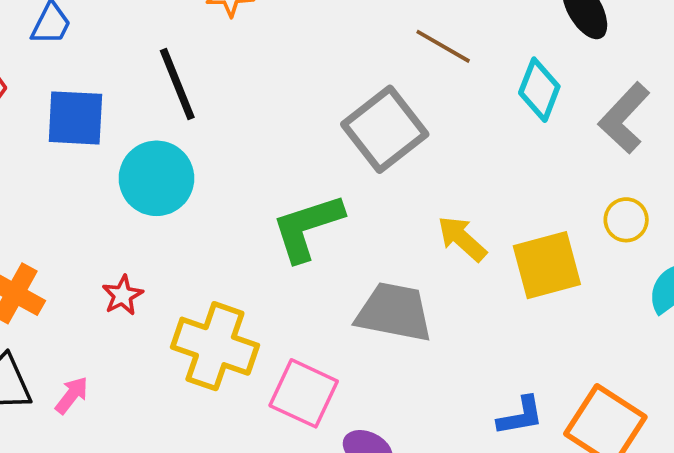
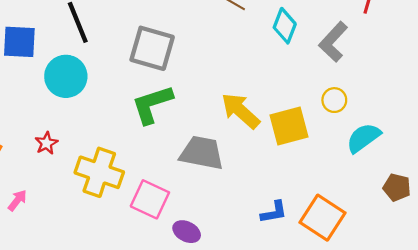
gray square: (385, 129) -> (152, 48), moved, turned -36
yellow arrow: (462, 239) -> (241, 111), size x1.4

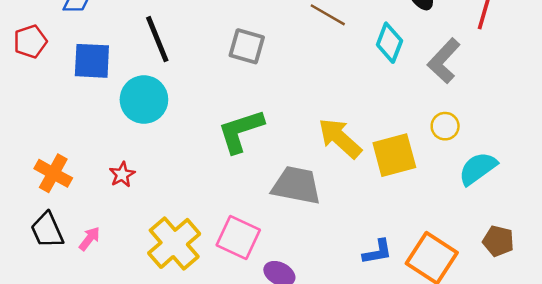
gray square: (152, 48) -> (247, 46), moved, size x0.7
yellow cross: (99, 172) -> (174, 243), moved, turned 30
brown pentagon: (397, 187) -> (498, 241), moved

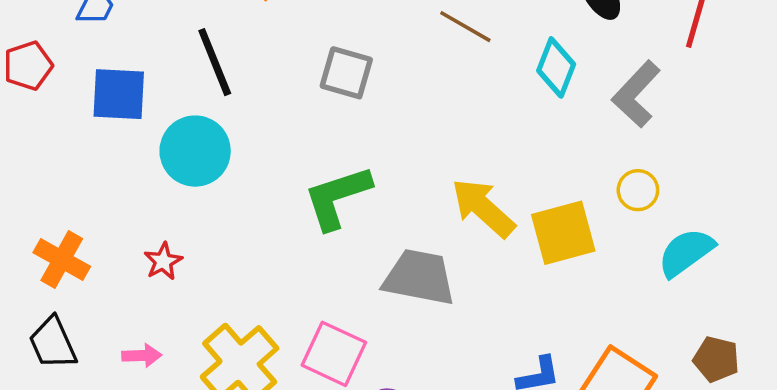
pink arrow: (90, 239) -> (142, 356), moved, turned 50

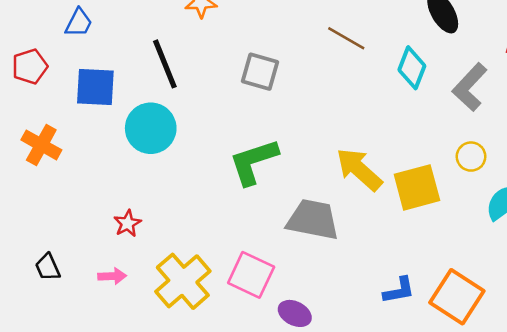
orange cross: (62, 260) -> (41, 145), moved
red star: (163, 261) -> (128, 223), moved
black trapezoid: (53, 343) -> (48, 267), size x0.7

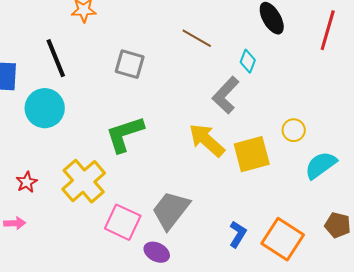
cyan diamond: (412, 68) -> (248, 61), size x0.7
gray L-shape: (470, 87) -> (226, 95), moved
gray trapezoid: (313, 220) -> (171, 210), moved, turned -63
yellow cross: (183, 281) -> (84, 181), moved
blue L-shape: (399, 290) -> (238, 234), turned -48

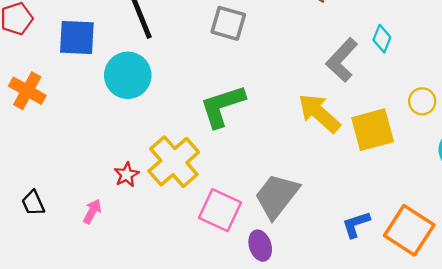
cyan diamond: (248, 61) -> (382, 39), moved
red star: (27, 182) -> (127, 175), moved
pink arrow: (15, 223) -> (92, 211), turned -60
blue L-shape: (238, 234) -> (356, 224), turned -140
purple ellipse: (157, 252) -> (260, 246), turned 45

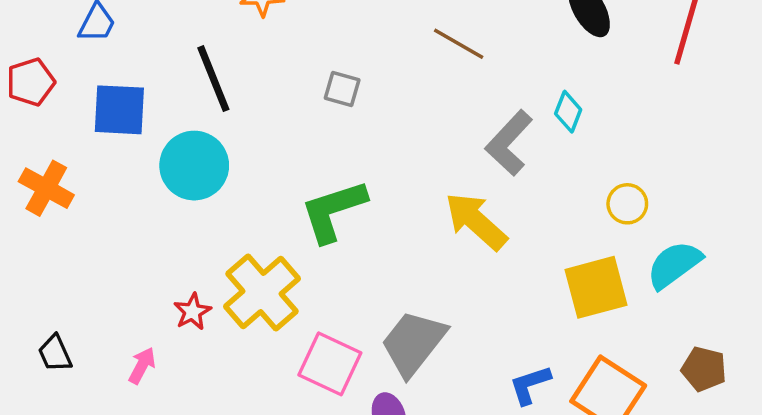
gray square: (228, 23) -> (342, 89), size x0.7
yellow square: (373, 130) -> (596, 287), moved

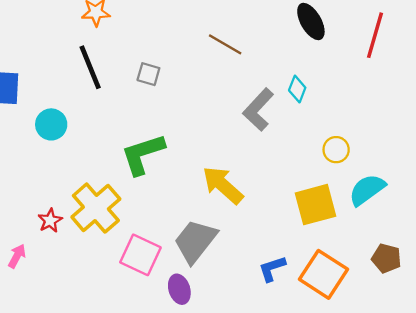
black line: (213, 79) -> (90, 67), moved
cyan circle: (194, 166) -> (51, 124), size x0.7
yellow arrow: (476, 221) -> (223, 185), moved

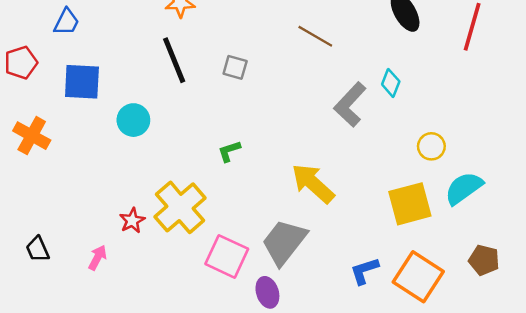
green L-shape: (143, 154) -> (229, 151), size x0.5

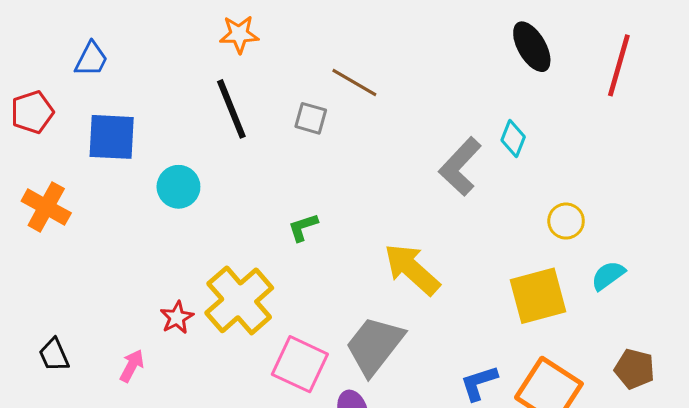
brown line: (315, 36) -> (354, 82), moved
cyan semicircle: (464, 188) -> (608, 275), size x0.7

